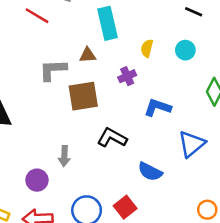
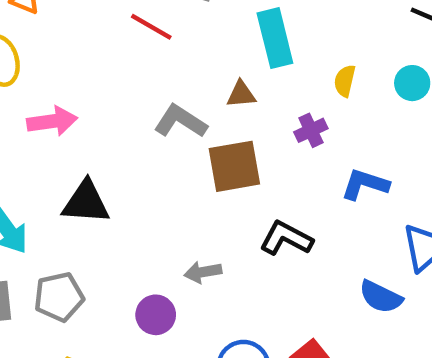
gray L-shape: (53, 70) -> (180, 121), turned 36
gray arrow: (64, 156) -> (203, 272), turned 78
blue semicircle: (150, 172) -> (381, 297), moved

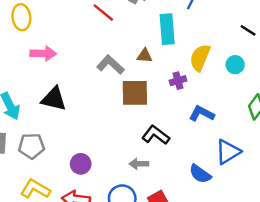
yellow semicircle: (345, 81) -> (200, 58), size x1.6
gray arrow: (203, 272) -> (139, 164), moved

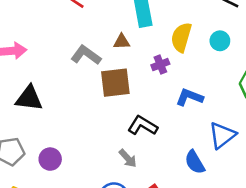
purple circle: (81, 164) -> (50, 159), moved
gray arrow: (139, 164) -> (128, 158), turned -126
blue semicircle: (200, 174) -> (195, 162), turned 30

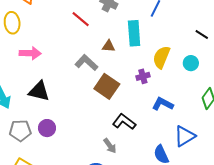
brown triangle: (122, 42) -> (109, 46), moved
brown square: (115, 83) -> (107, 86), turned 35
purple circle: (50, 159) -> (47, 128), moved

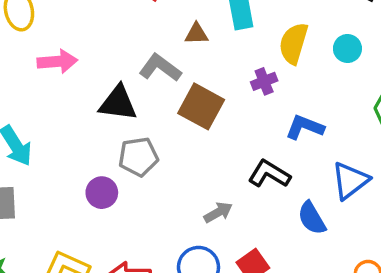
black triangle: (39, 91) -> (118, 103), moved
black L-shape: (124, 122) -> (269, 174), moved
gray pentagon: (20, 131) -> (138, 157), moved
gray arrow: (110, 146) -> (218, 212), turned -77

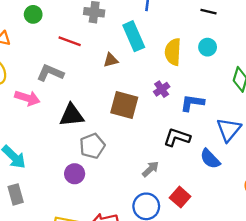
pink arrow: (57, 61) -> (27, 98), turned 35
gray L-shape: (160, 68) -> (50, 73), moved
purple cross: (264, 81) -> (162, 89), moved

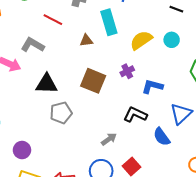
yellow semicircle: (173, 52) -> (141, 40), turned 45
purple circle: (75, 174) -> (22, 150), moved

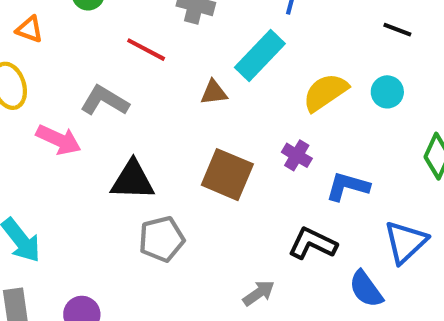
cyan rectangle: (109, 22) -> (260, 56), turned 60
purple cross: (127, 71) -> (297, 155), turned -32

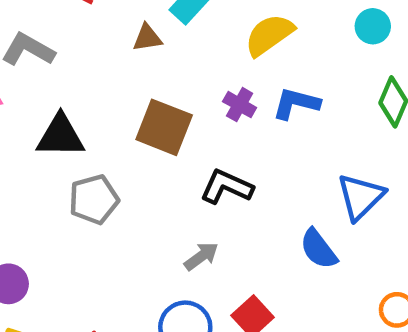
cyan circle: (387, 92) -> (373, 26), moved
blue L-shape: (348, 186) -> (296, 103), moved
black L-shape: (313, 244) -> (226, 187), moved

